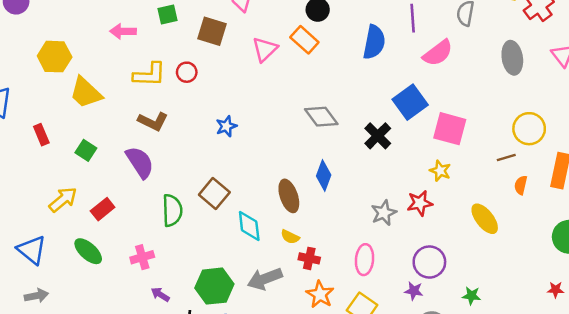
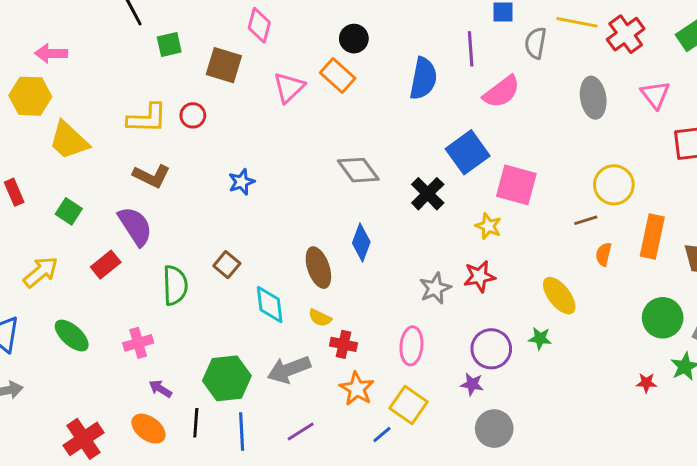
pink arrow: (123, 31) -> (51, 53), moved
yellow star: (440, 171) -> (488, 226), moved
brown square: (214, 194) -> (227, 265), size x0.7
red rectangle: (103, 209) -> (106, 265), moved
green star: (471, 296) -> (540, 338), moved

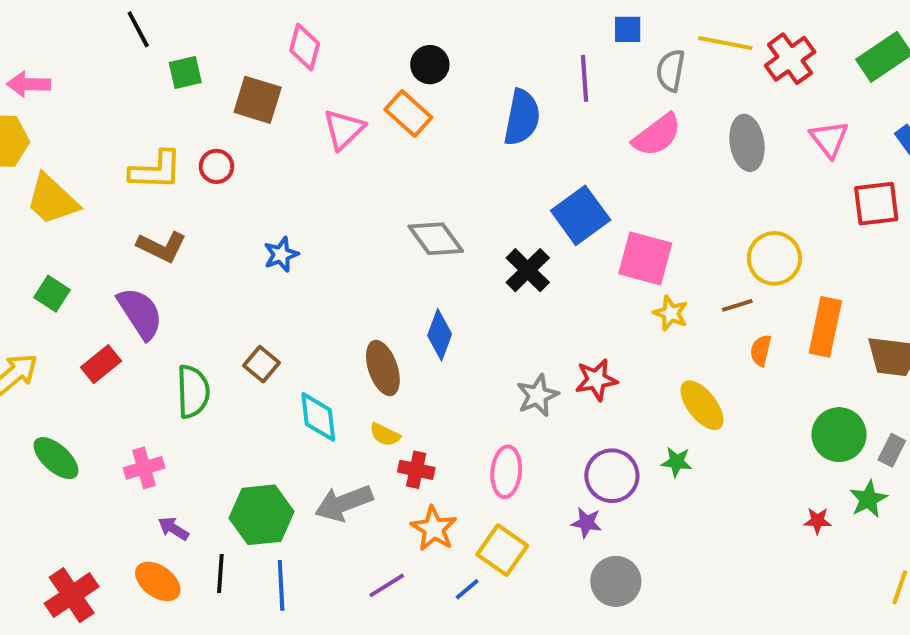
pink semicircle: (502, 92) -> (657, 135), moved
yellow star: (488, 226) -> (671, 313), moved
purple line: (301, 432) -> (387, 585), moved

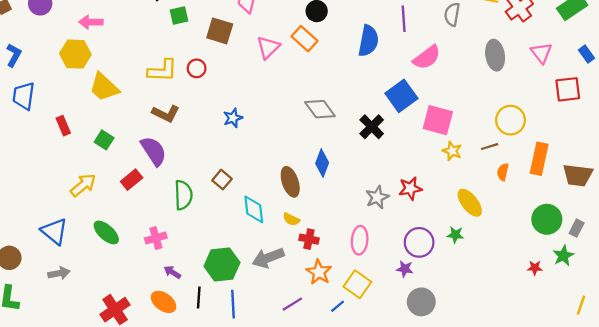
pink semicircle: (657, 135) -> (427, 57), moved

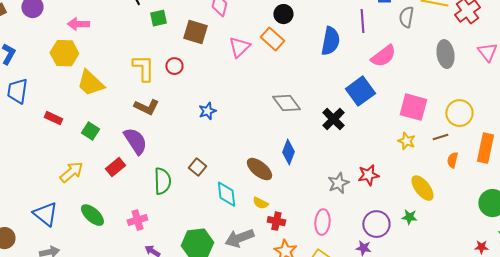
yellow L-shape: (162, 71) -> (143, 68), turned -92
pink square: (438, 120) -> (413, 107), moved
red rectangle: (63, 126) -> (53, 118), turned -42
brown ellipse: (290, 182) -> (259, 169), turned -32

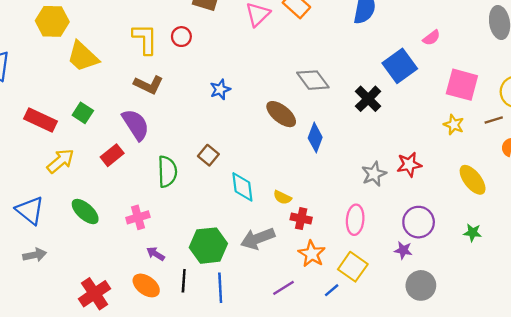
pink semicircle: (383, 56) -> (431, 38), moved, size x0.6
red rectangle: (53, 118) -> (41, 120), moved, size x1.5
brown ellipse: (259, 169) -> (281, 114), moved
green star: (409, 217) -> (473, 233), moved

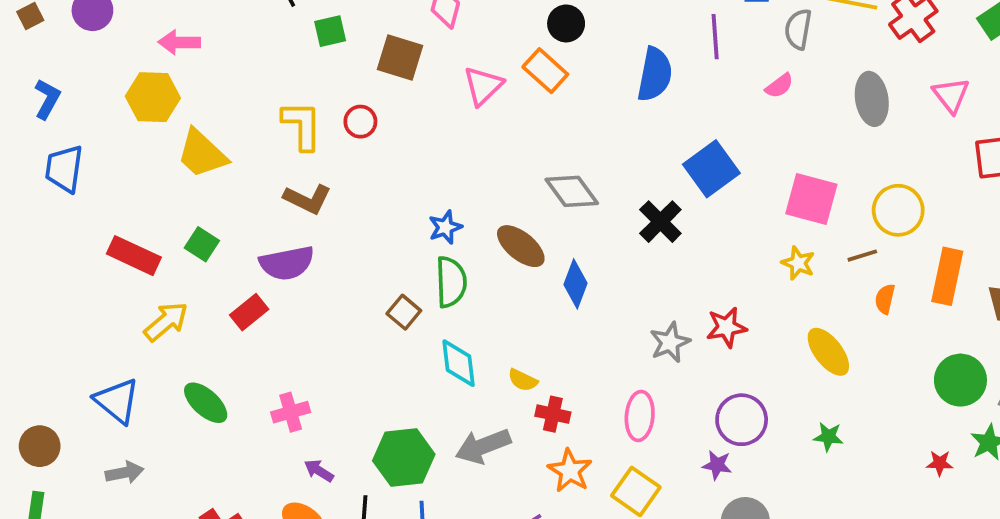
pink semicircle: (431, 38) -> (779, 86), moved
blue star: (220, 89) -> (445, 227), moved
purple semicircle: (136, 125) -> (287, 263), turned 112
green semicircle: (167, 172) -> (451, 282), moved

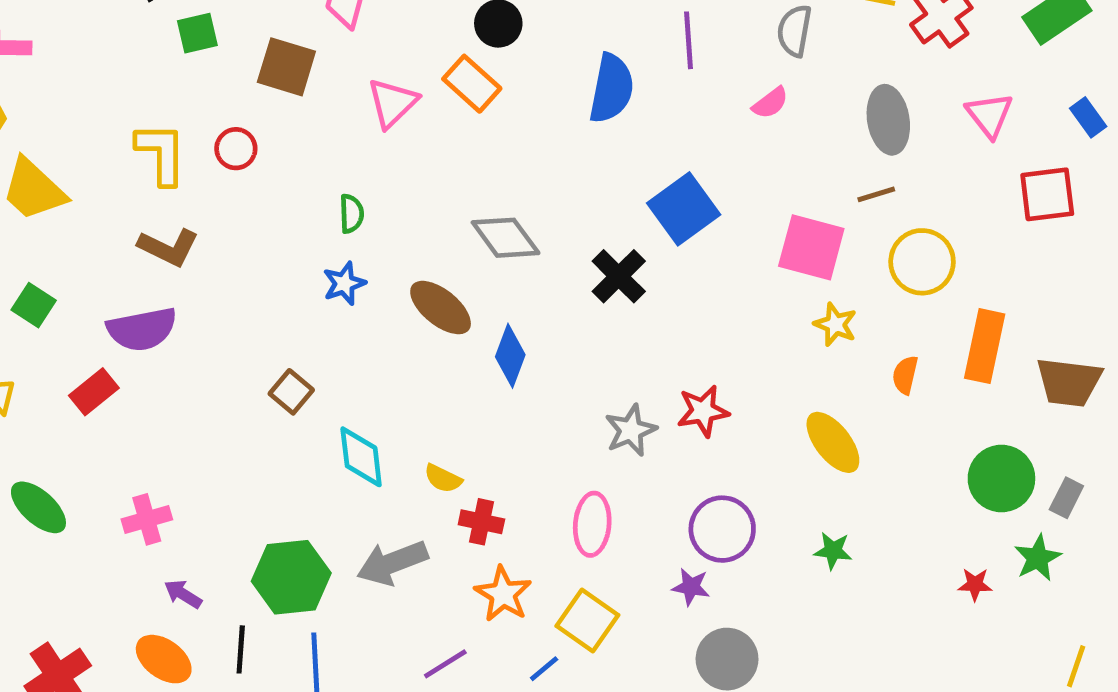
brown line: (862, 256) -> (876, 194), moved
yellow star: (798, 263) -> (835, 324), moved
green semicircle: (451, 282) -> (351, 214), moved, size x0.6

